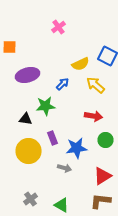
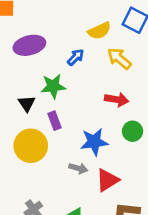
black triangle: (26, 119) -> (27, 103), turned 48
purple rectangle: (52, 138) -> (55, 121), moved
red triangle: (102, 176) -> (107, 180), moved

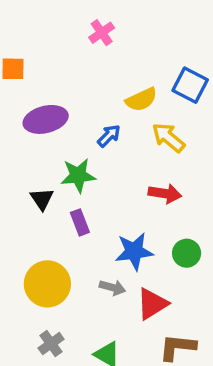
green circle: (133, 131) -> (187, 253), moved
yellow circle: (31, 146) -> (47, 284), moved

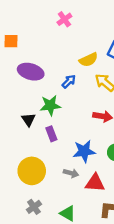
purple ellipse: (46, 119) -> (31, 72), turned 30
red triangle: (152, 304) -> (95, 183), turned 36

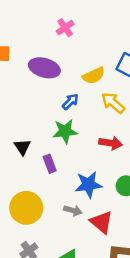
purple ellipse: (31, 72) -> (44, 68), moved
green star: (50, 105) -> (65, 131), moved
red triangle: (95, 183) -> (101, 222), turned 36

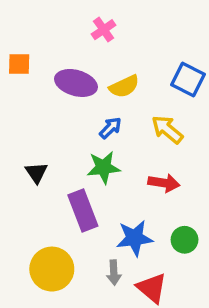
yellow semicircle: (94, 76) -> (124, 86), moved
black triangle: (22, 147) -> (36, 173), moved
purple rectangle: (50, 164) -> (83, 210), size x1.6
gray arrow: (73, 210) -> (114, 272), turned 72

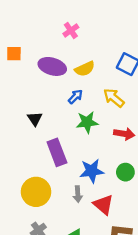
green star: (104, 167) -> (87, 122), moved
black triangle: (36, 173) -> (35, 119), moved
red arrow: (164, 183) -> (124, 134), moved

